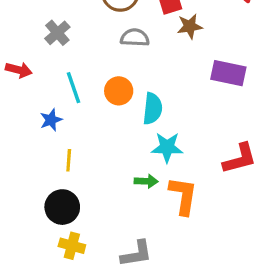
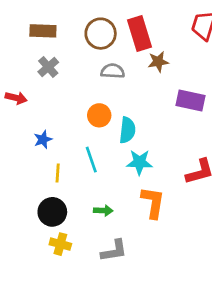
cyan line: (74, 88) -> (91, 160), moved
green arrow: (146, 181) -> (103, 211), moved

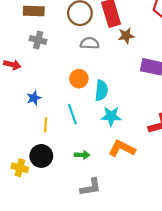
gray cross: (48, 67) -> (38, 40), turned -35
orange L-shape: (153, 202) -> (122, 148), turned -72
yellow cross: (60, 244) -> (20, 168), moved

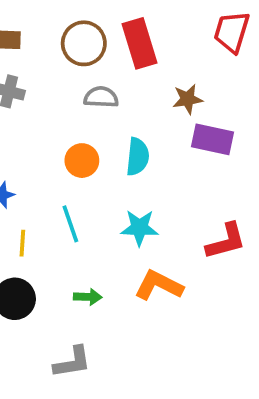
brown star: (126, 36) -> (188, 99), moved
cyan semicircle: (101, 90) -> (138, 157), moved
gray L-shape: (91, 187) -> (72, 362), moved

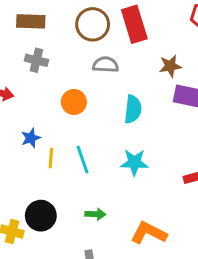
orange circle: (82, 161) -> (74, 102), moved
yellow line: (22, 243) -> (51, 158), moved
orange L-shape: (159, 285) -> (149, 233), moved

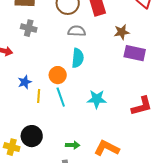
orange circle: (74, 102) -> (58, 75), moved
cyan semicircle: (133, 109) -> (78, 58), moved
green arrow: (95, 214) -> (73, 145), moved

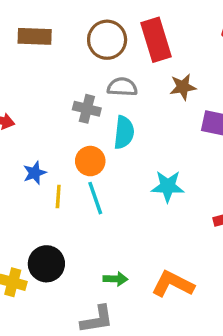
gray cross: (29, 28) -> (87, 109), moved
brown star: (122, 32) -> (183, 87), moved
cyan star: (97, 99) -> (168, 186), moved

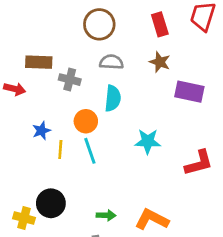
brown rectangle: (35, 36) -> (39, 62), moved
red rectangle: (156, 40) -> (160, 24), moved, size x0.7
brown star: (183, 87) -> (160, 62), turned 30
gray cross: (87, 109) -> (70, 80), moved

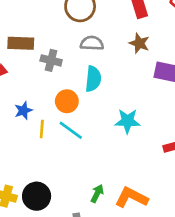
cyan line: (90, 151) -> (71, 130), turned -35
black circle: (51, 203) -> (37, 196), moved
green arrow: (106, 215) -> (97, 194), moved, turned -66

